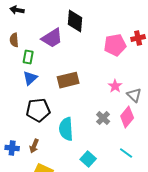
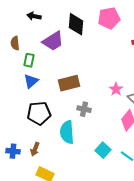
black arrow: (17, 10) -> (34, 16), moved
pink pentagon: (115, 45) -> (109, 18), moved
gray cross: (103, 118) -> (84, 109), moved, turned -32
cyan square: (88, 159) -> (103, 150), moved

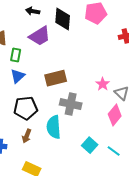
black arrow: (34, 16) -> (33, 11), moved
gray cross: (84, 109) -> (71, 104), size x1.5
brown arrow: (35, 149) -> (27, 136), moved

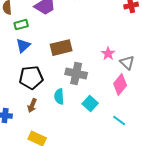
green rectangle: (16, 55) -> (21, 25), turned 64
cyan semicircle: (54, 127) -> (59, 97), size x0.7
cyan square: (90, 145) -> (90, 104), moved

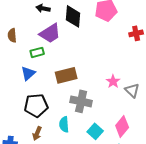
green rectangle: (21, 25) -> (37, 52), moved
pink diamond: (120, 85) -> (122, 126), moved

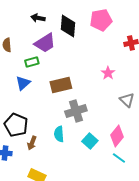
pink star: (113, 81) -> (108, 73), moved
gray cross: (81, 101) -> (76, 111), turned -30
black pentagon: (36, 105) -> (16, 125), moved, turned 30

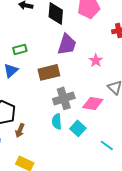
purple trapezoid: (45, 43) -> (67, 44), moved, turned -40
cyan semicircle: (59, 134) -> (57, 121), moved
pink diamond: (117, 136) -> (93, 103), moved, turned 60

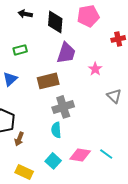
green rectangle: (20, 49) -> (20, 50), moved
pink diamond: (93, 103) -> (80, 155), moved
cyan square: (78, 128) -> (53, 161), moved

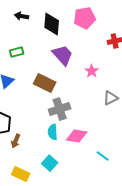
purple trapezoid: (66, 53) -> (63, 55), turned -60
brown rectangle: (48, 81) -> (45, 83), turned 40
gray triangle: (114, 96) -> (111, 98), turned 49
pink diamond: (80, 155) -> (77, 136), moved

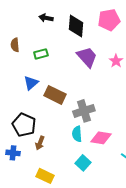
pink star: (92, 71) -> (116, 61), moved
brown rectangle: (45, 83) -> (55, 95), moved
cyan square: (50, 163) -> (83, 163), moved

